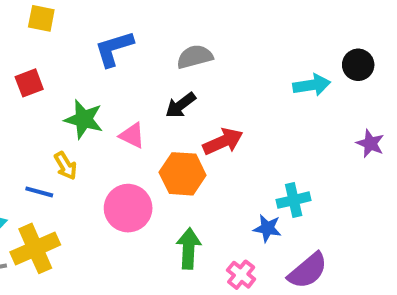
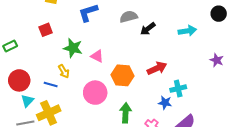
black circle: (358, 65) -> (219, 14), moved
black arrow: (181, 105) -> (148, 29), moved
red arrow: (223, 141) -> (157, 68), moved

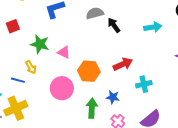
black arrow: (148, 29) -> (114, 25), turned 91
blue star: (165, 103) -> (113, 97), moved

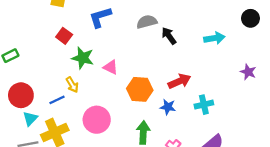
red square: (13, 26) -> (64, 36), moved, turned -32
blue line: (18, 80) -> (57, 100), turned -40
pink circle: (62, 88) -> (97, 120), moved
blue star: (113, 97) -> (168, 107), moved

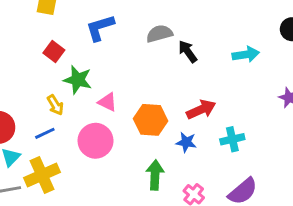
pink triangle: (111, 67) -> (107, 102), moved
yellow arrow: (72, 85) -> (55, 105), moved
pink circle: (97, 120) -> (95, 141), moved

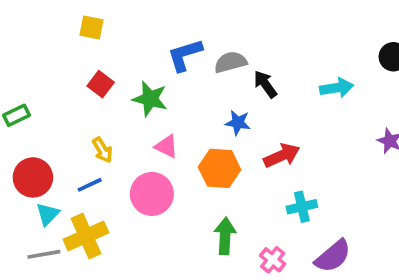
blue L-shape: (100, 28) -> (185, 55), moved
green star: (78, 80) -> (150, 99), moved
cyan cross: (232, 139) -> (302, 207), moved
blue star: (186, 142) -> (238, 123), moved

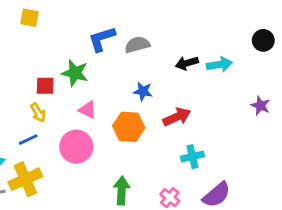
red square: (101, 84) -> (45, 86), moved, turned -36
black arrow: (265, 84) -> (187, 63), moved, turned -70
green arrow: (225, 236) -> (122, 191), moved

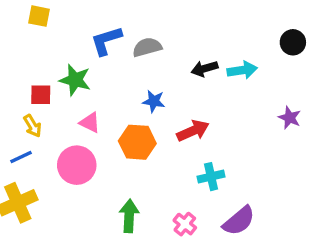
yellow square: (30, 18) -> (39, 16), moved

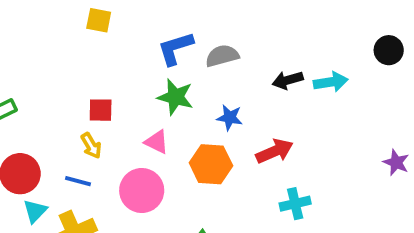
green star: (75, 80) -> (175, 97), moved
purple star: (290, 118) -> (396, 162), moved
blue line: (21, 157) -> (78, 181), turned 40

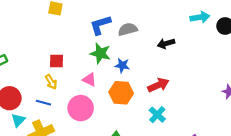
cyan arrow: (331, 82) -> (200, 17), moved
blue star: (230, 118) -> (122, 65), moved
cyan cross: (295, 204) -> (157, 115), moved, turned -35

